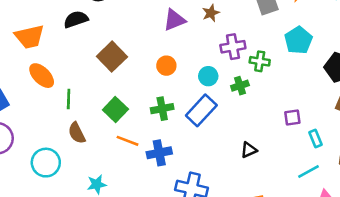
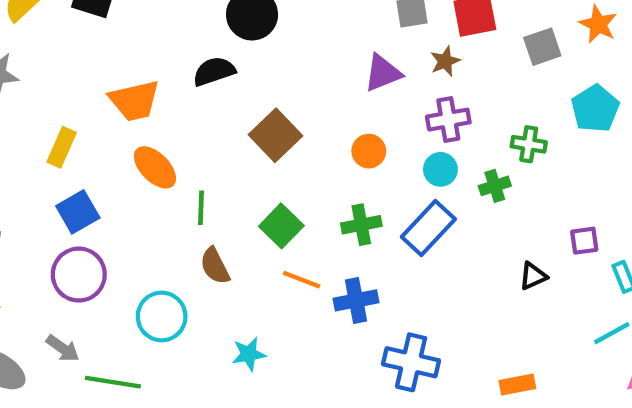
purple cross: (233, 47) -> (448, 120), moved
black triangle: (249, 150) -> (533, 276), moved

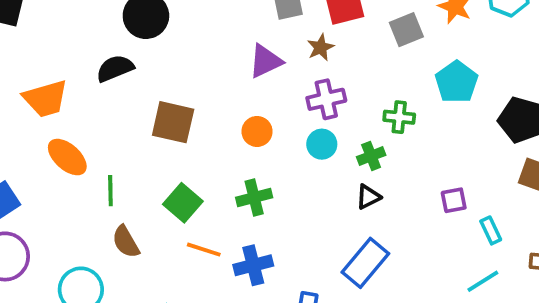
brown square: (276, 135) -> (173, 122), turned -30
blue rectangle: (428, 228) -> (365, 263), moved
black triangle: (533, 276) -> (368, 197), moved

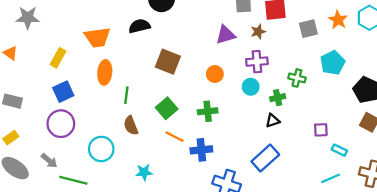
orange ellipse: (67, 157) -> (105, 72), turned 45
cyan rectangle: (491, 230) -> (339, 150), turned -48

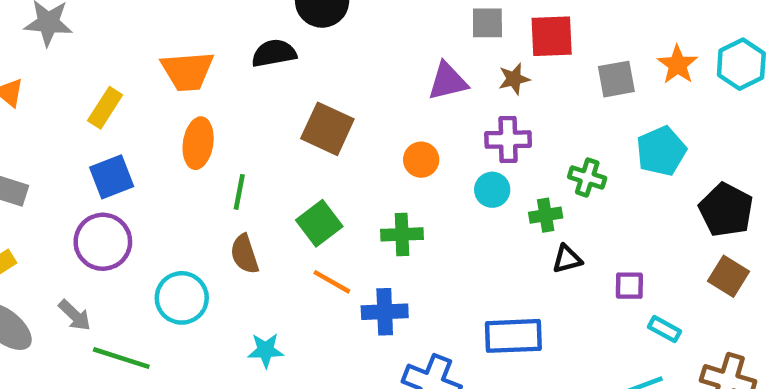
black triangle: (273, 121) -> (567, 259), moved
blue rectangle: (265, 158) -> (513, 336), turned 36

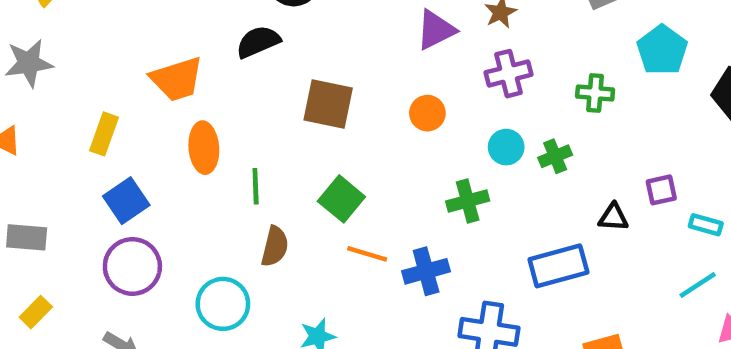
cyan circle: (492, 190) -> (506, 147), moved
green cross: (546, 215) -> (555, 156), moved
green cross: (402, 234) -> (468, 201), moved
brown semicircle: (245, 254) -> (275, 246), turned -135
black triangle: (567, 259) -> (613, 217), moved, turned 32

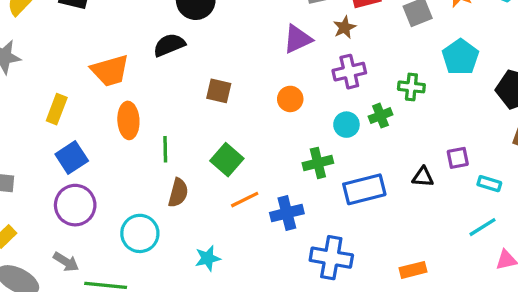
brown square: (328, 104) -> (219, 91), size x0.7
green cross: (555, 156) -> (380, 116), moved
orange line: (367, 254) -> (245, 200), turned -44
blue rectangle: (558, 266) -> (364, 189), moved

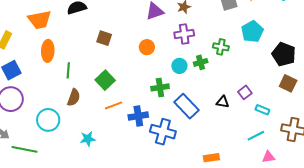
purple square: (458, 158) -> (245, 92), turned -32
blue rectangle: (364, 189) -> (187, 106), turned 55
blue cross: (331, 258) -> (163, 132), moved

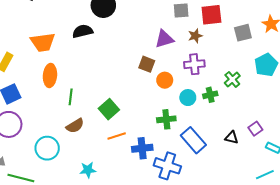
brown square: (104, 38) -> (147, 64), moved
orange circle: (147, 47) -> (165, 80), moved
green cross: (221, 47) -> (232, 79), turned 35
brown semicircle: (74, 98) -> (75, 126), turned 36

